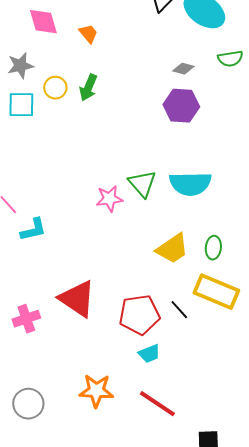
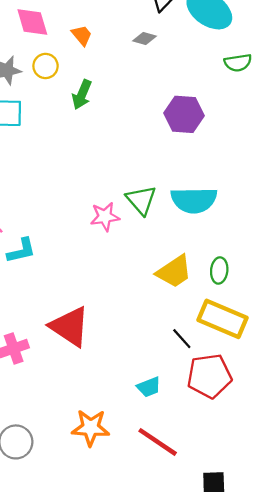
gray diamond: (183, 69) -> (144, 39), moved
yellow circle: (55, 88) -> (46, 66), moved
red pentagon: (139, 315) -> (209, 376), moved

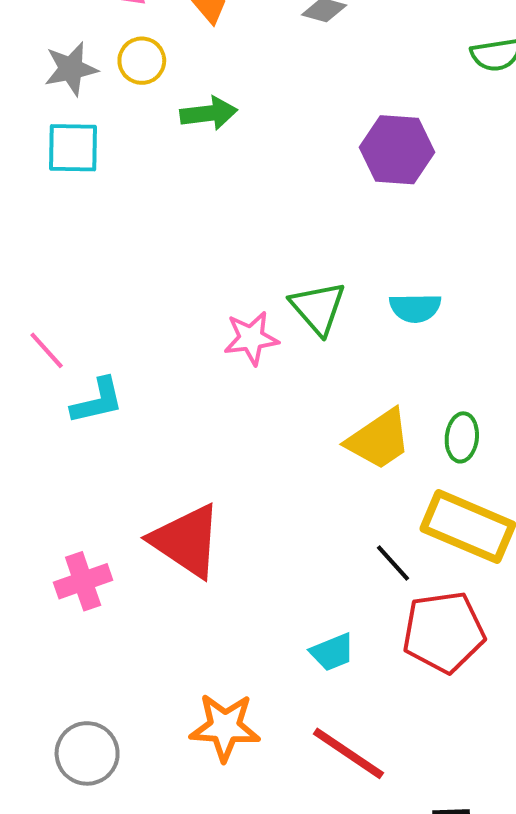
green arrow: (82, 95) -> (209, 113), turned -120
cyan semicircle: (194, 200) -> (415, 308), size x0.6

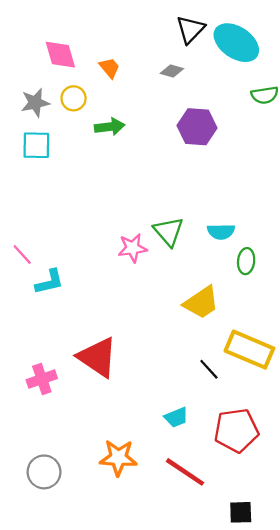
purple hexagon: (397, 150) -> (197, 127), moved
green ellipse: (462, 437) -> (246, 261), moved
red pentagon: (444, 632) -> (236, 430), moved

